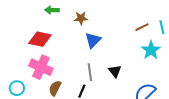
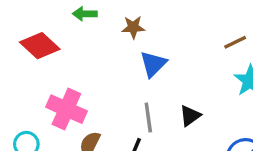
red diamond: (40, 39) -> (40, 46), moved, turned 30
black triangle: (115, 71) -> (190, 116), turned 32

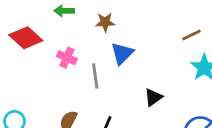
pink cross: (66, 109) -> (67, 58), moved, size x0.6
gray line: (148, 117) -> (95, 76), moved

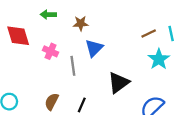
red diamond: (26, 38) -> (18, 36), turned 30
black triangle: (153, 97) -> (119, 83), size x1.5

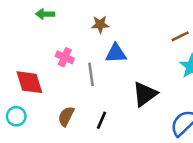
green arrow: (48, 15) -> (45, 14), moved
red diamond: (18, 36) -> (29, 82), moved
blue triangle: (94, 48) -> (116, 53), turned 42

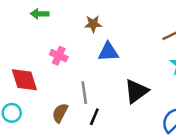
gray line: (91, 74) -> (84, 93), moved

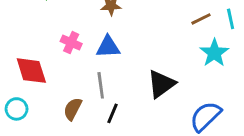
blue triangle: (108, 52) -> (108, 47), moved

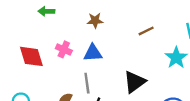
brown line: (201, 19) -> (146, 31), moved
red diamond: (31, 71) -> (31, 56), moved

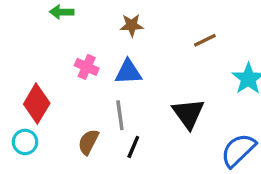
red diamond: (31, 56) -> (37, 104), moved, turned 48
black triangle: (134, 82) -> (188, 114), turned -30

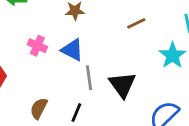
blue triangle: (128, 72) -> (72, 50), turned 30
gray line: (120, 115) -> (89, 78), moved

